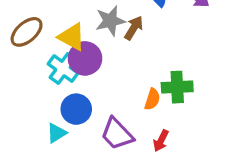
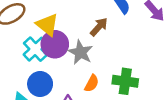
gray star: (110, 21) -> (80, 52), moved, turned 30
orange semicircle: (152, 99) -> (92, 83), moved

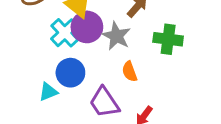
green cross: (125, 81) -> (168, 39), moved
orange semicircle: (92, 83) -> (130, 71), turned 132

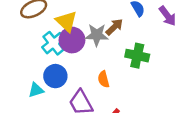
gray star: (116, 36) -> (97, 35), moved, turned -30

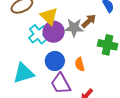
blue circle: (55, 76) -> (55, 61), moved
cyan triangle: (36, 90) -> (24, 73), size x1.6

